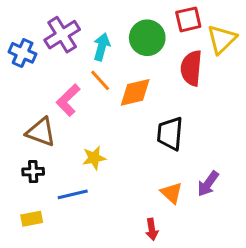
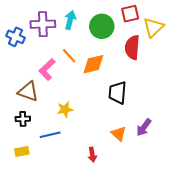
purple cross: (62, 35) -> (43, 24), turned 30
cyan arrow: (102, 47) -> (70, 20), moved
red arrow: (152, 229) -> (92, 155), moved

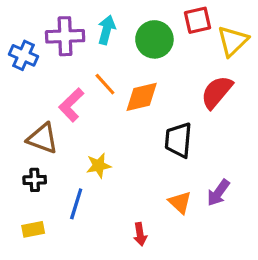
red semicircle: (132, 47) -> (217, 92), moved, turned 35
blue line: (50, 135) -> (76, 204), turned -60

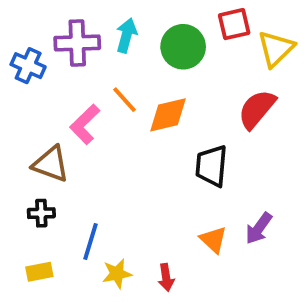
yellow star: (99, 166) -> (117, 274), moved

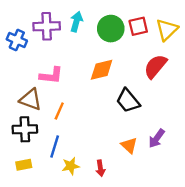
red square: (234, 24) -> (138, 26), moved
orange line: (125, 100) -> (59, 111), moved, turned 66
pink L-shape: (85, 124) -> (51, 75), turned -130
black trapezoid: (211, 166) -> (128, 101), turned -45
black cross: (41, 213) -> (25, 129), size x1.5

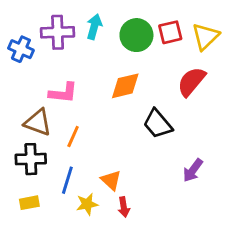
orange triangle: (129, 145) -> (111, 180), moved

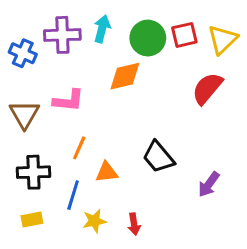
orange diamond: (125, 86) -> (125, 76), moved
brown triangle: (38, 122) -> (24, 114), moved, turned 40
black trapezoid: (158, 124) -> (158, 157), moved
orange triangle: (111, 180) -> (107, 172), moved, turned -50

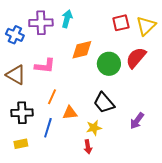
green circle: (148, 38) -> (109, 64), moved
brown triangle: (24, 114) -> (16, 75), turned -30
yellow star: (94, 221) -> (94, 128), moved

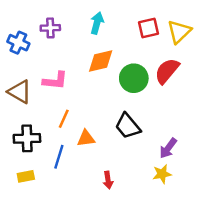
cyan arrow: (67, 19) -> (97, 23), moved
purple cross: (41, 23) -> (50, 28), size x0.7
yellow star: (94, 128) -> (162, 174), moved

